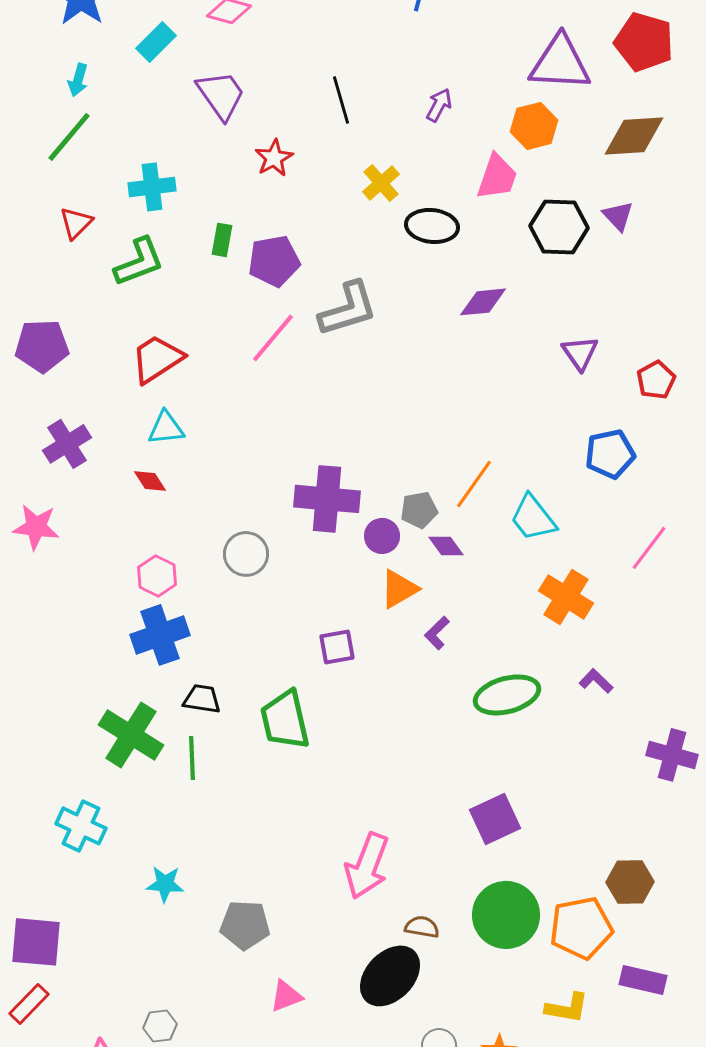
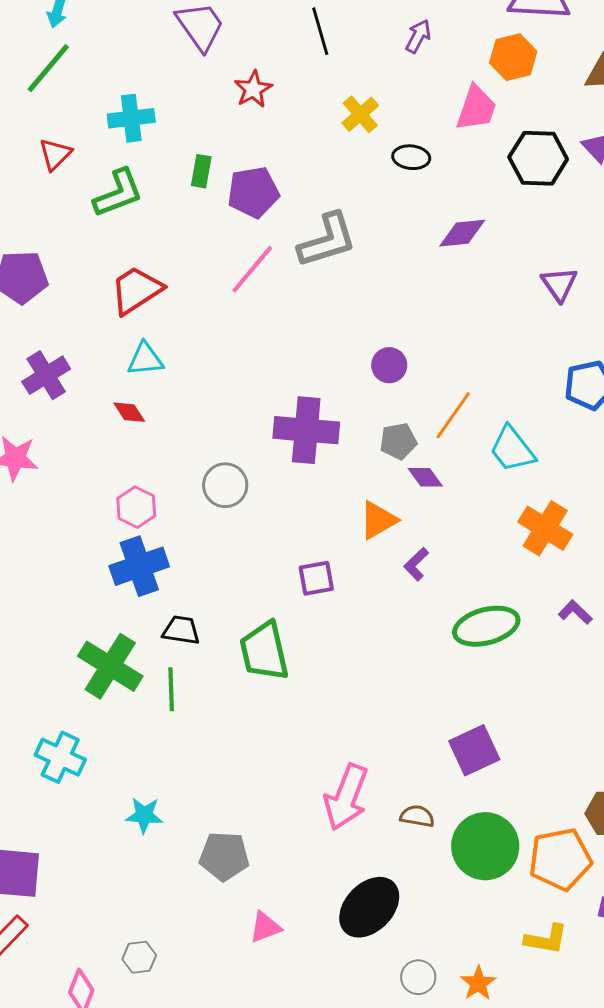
black ellipse: (432, 226) -> (411, 157), size x0.7
purple circle: (382, 536) -> (389, 365), moved
brown semicircle: (422, 927) -> (417, 816), moved

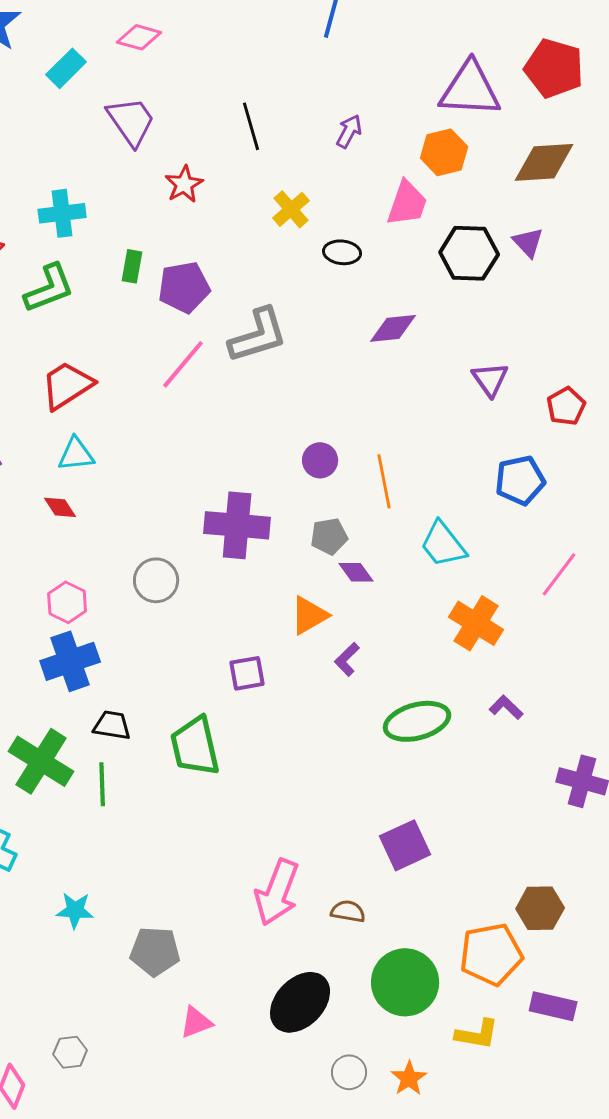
orange line: (453, 415) -> (384, 481), moved, turned -46
green circle: (485, 846) -> (405, 982), moved

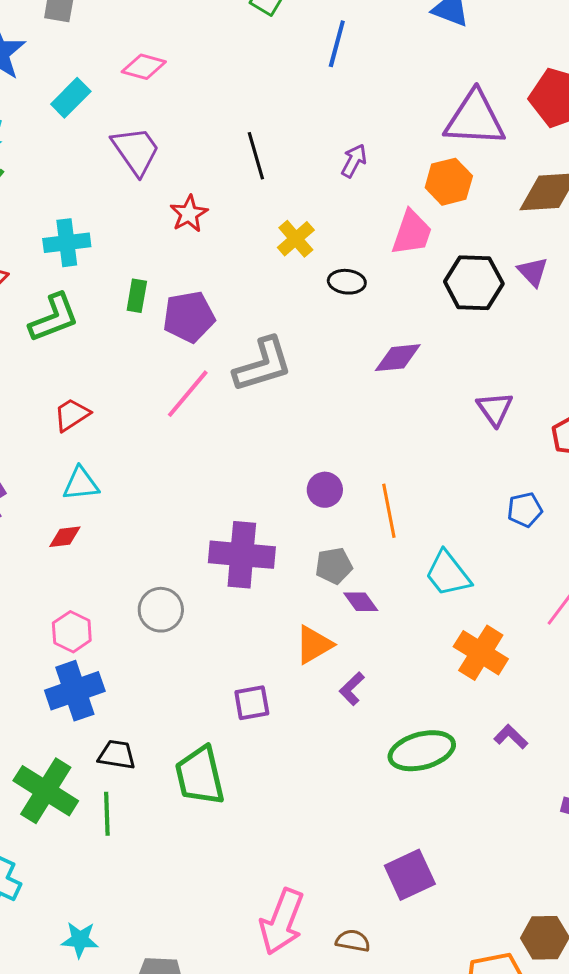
red trapezoid: (67, 385) -> (72, 415), size x0.7
blue pentagon: (520, 480) -> (525, 510), size x0.7
red diamond: (60, 507) -> (65, 537), turned -64

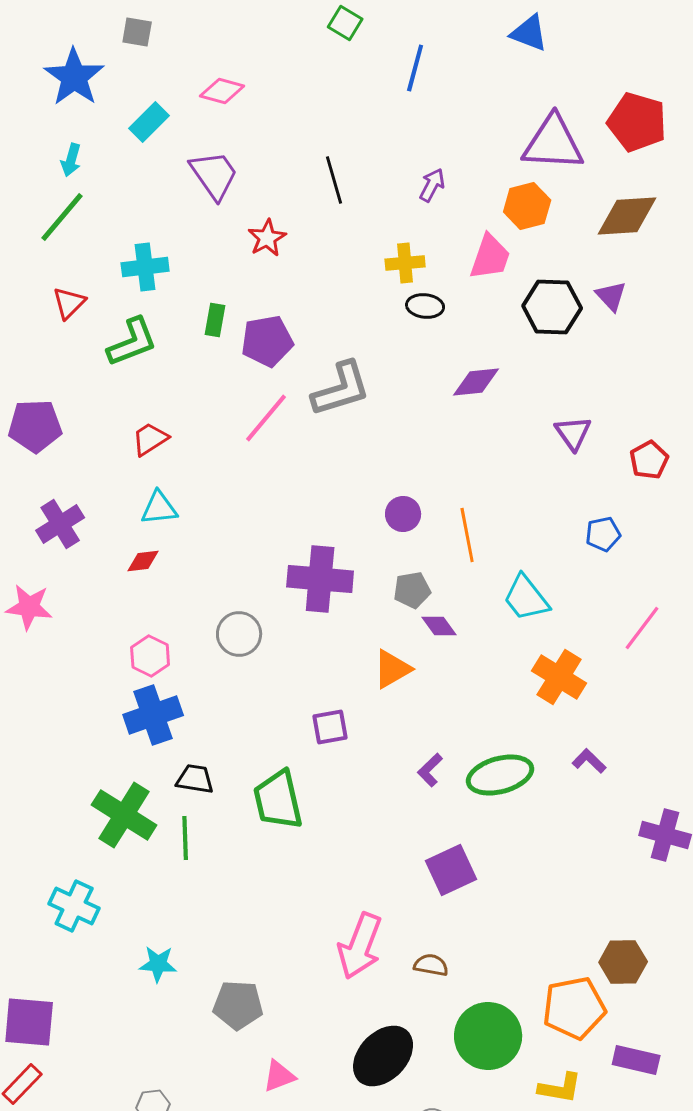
yellow cross: (296, 239) -> (405, 263), moved, turned 36
purple L-shape: (352, 689) -> (430, 770), moved
purple square: (410, 875) -> (451, 870), moved

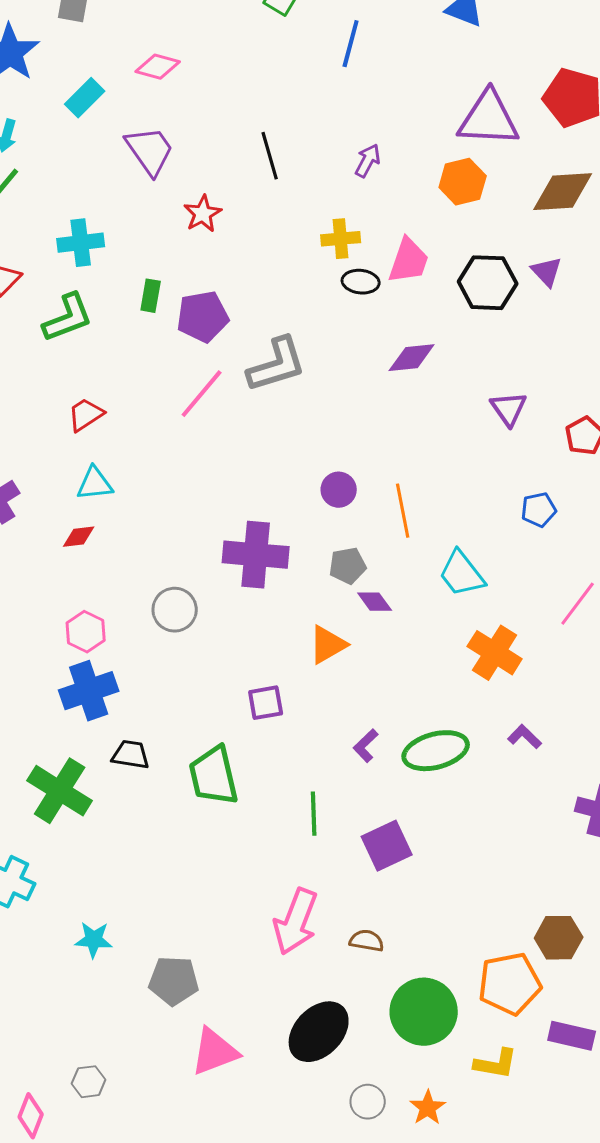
pink trapezoid: (490, 257) -> (409, 261), moved
green line: (185, 838) -> (314, 814), moved
pink triangle: (279, 1076) -> (215, 1052), size x1.5

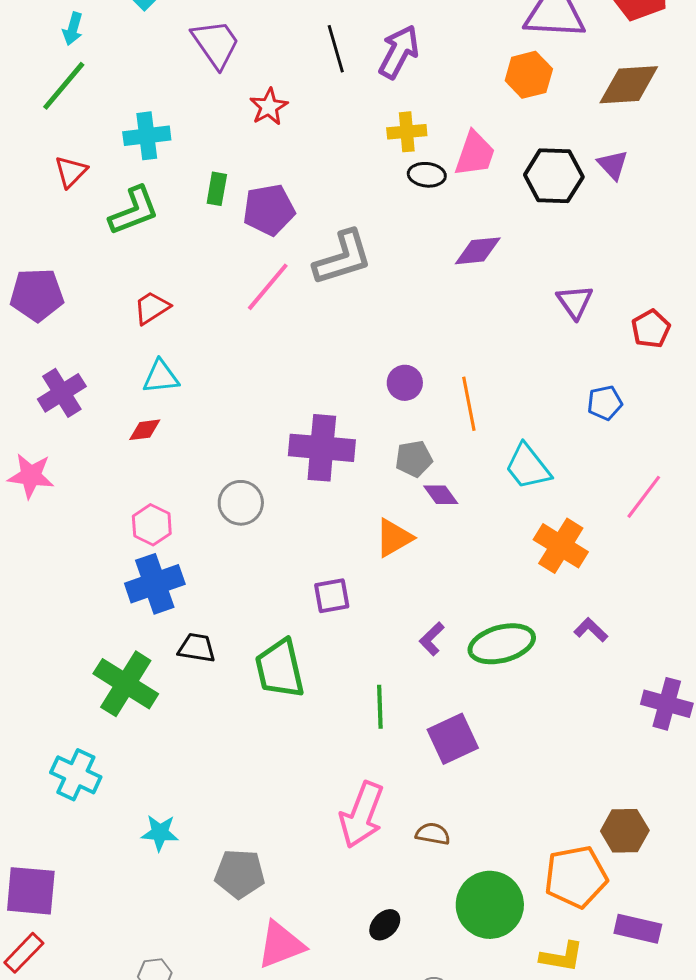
purple arrow: (368, 161) -> (399, 52), moved, size x1.6
black ellipse: (319, 1032) -> (385, 925), size x0.5

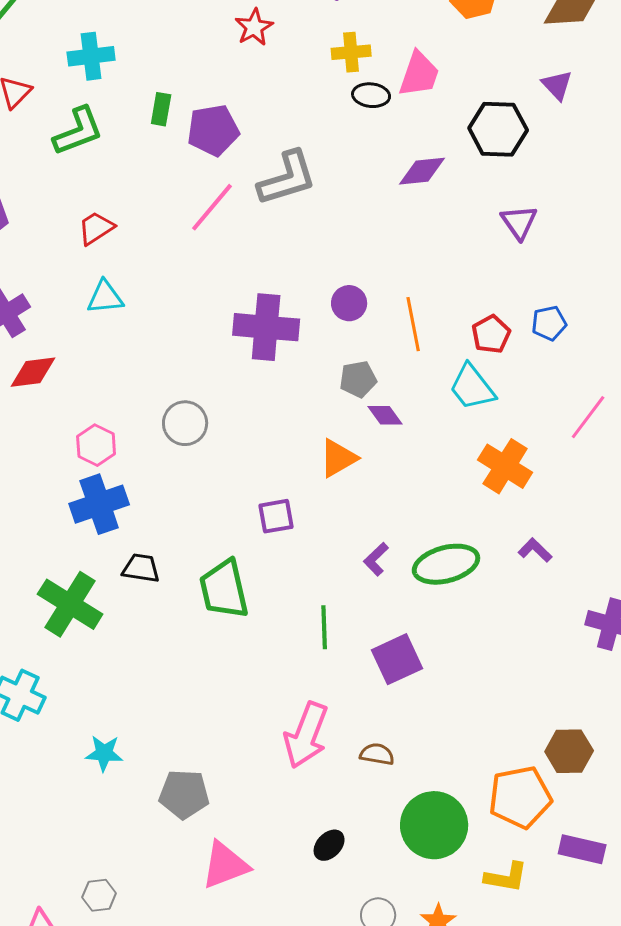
red star: (269, 107) -> (254, 27), moved
black hexagon: (554, 176) -> (498, 129), moved
red pentagon: (651, 329) -> (491, 334), moved
red diamond: (145, 430) -> (33, 372), moved, size x1.4
purple cross: (322, 448) -> (266, 327), moved

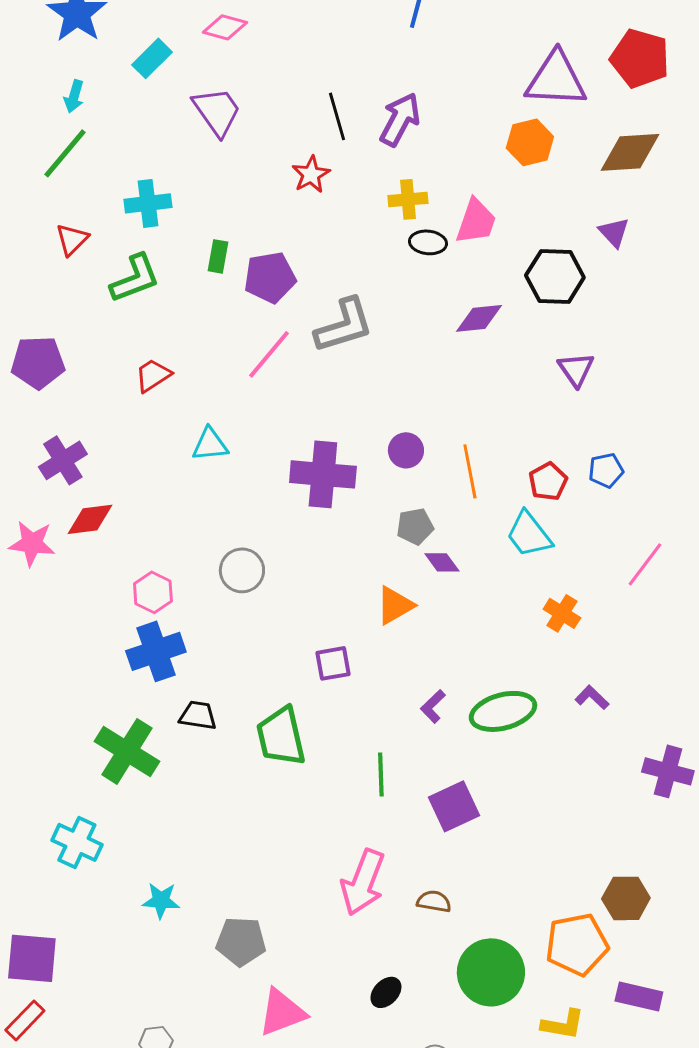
cyan triangle: (105, 297) -> (210, 444), moved
orange cross: (505, 466) -> (562, 613), size x0.7

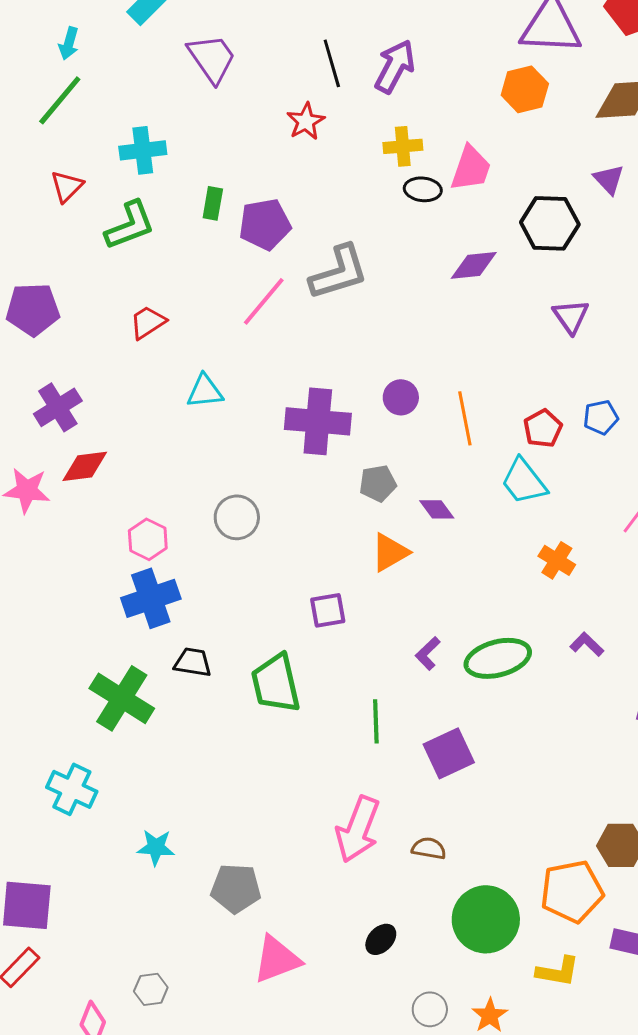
gray pentagon: (415, 526) -> (378, 483), moved

